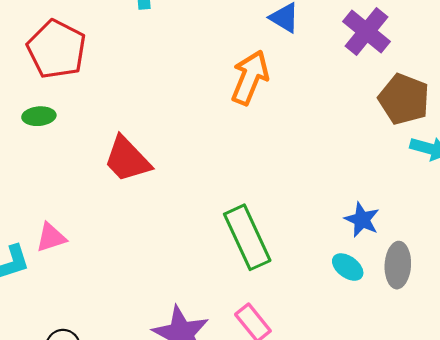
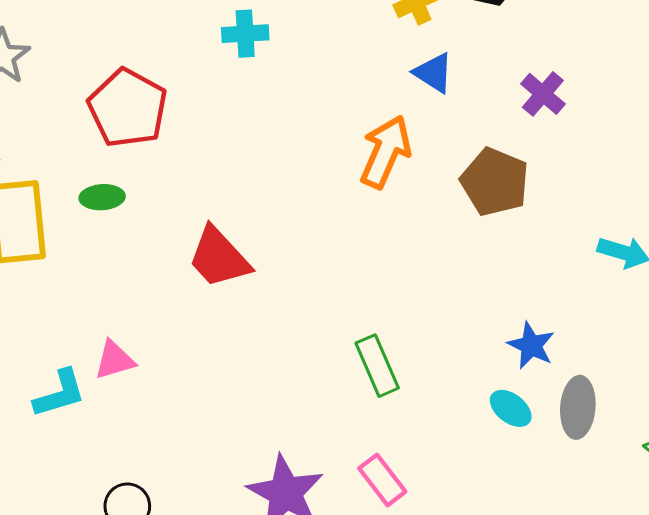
purple cross: (366, 32) -> (543, 94), size x0.7
brown pentagon: (404, 99) -> (495, 182), moved
green rectangle: (247, 237) -> (377, 366), size x0.7

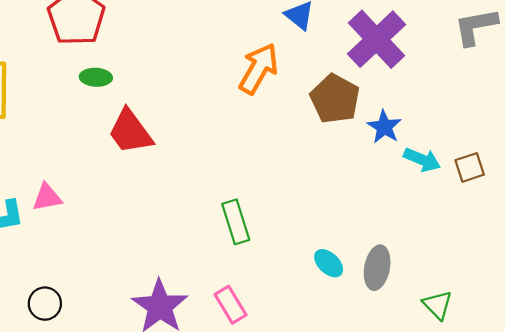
purple cross: (543, 94) -> (376, 39), size x1.8
green ellipse: (102, 197) -> (96, 77), moved
blue star: (531, 345) -> (384, 127), moved

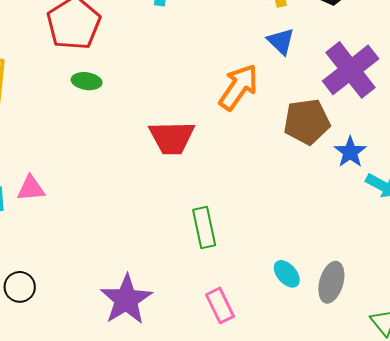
brown pentagon: (335, 99) -> (307, 122), turned 30
red trapezoid: (130, 132) -> (172, 138), moved, turned -60
pink rectangle: (231, 305) -> (220, 305), moved

